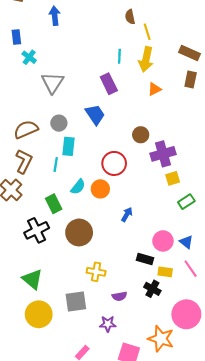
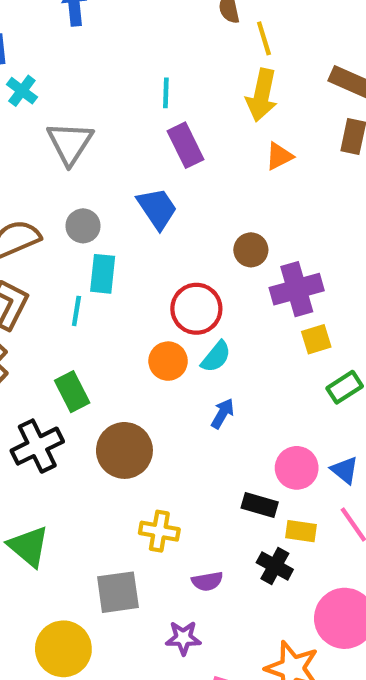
cyan line: (119, 56) -> (166, 93), moved
cyan semicircle: (78, 187) -> (216, 357), moved
yellow circle: (39, 314) -> (63, 649), moved

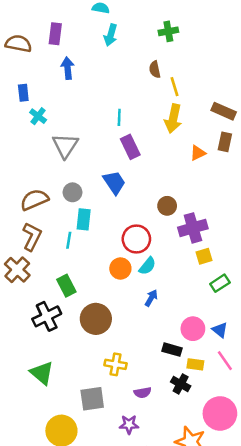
orange triangle: (279, 156) -> (198, 153), moved

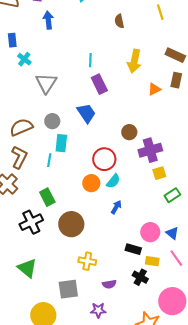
yellow line: (174, 87) -> (160, 12), moved

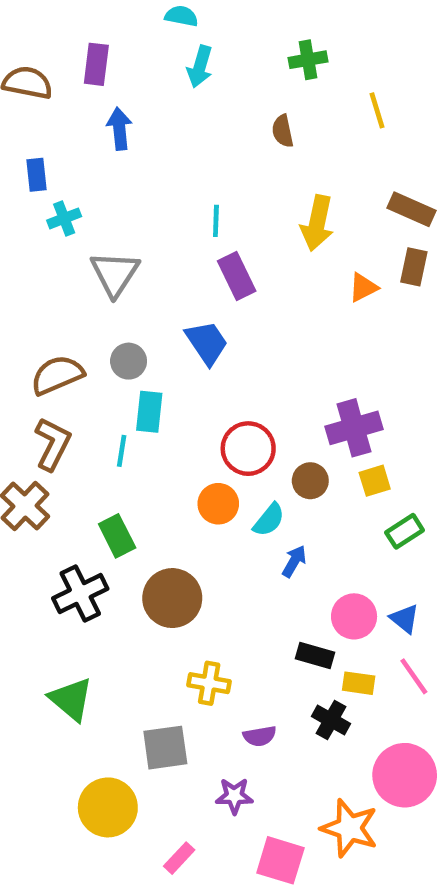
cyan cross: (24, 59) -> (64, 218), turned 32
brown circle: (129, 132) -> (310, 481), moved
cyan semicircle: (113, 181) -> (269, 520), moved
blue arrow: (116, 207) -> (294, 561), moved

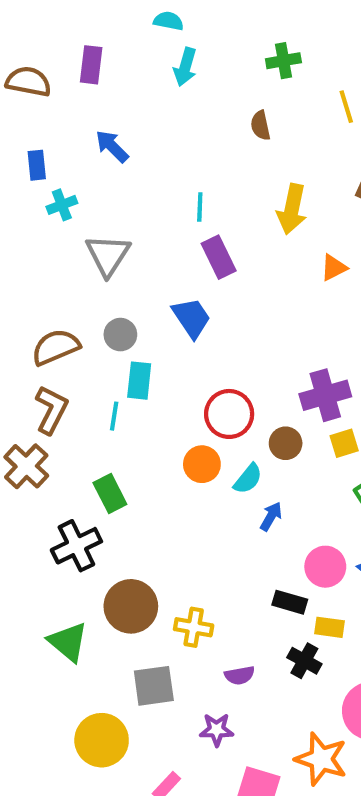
blue arrow: (119, 129) -> (112, 146), moved, turned -39
brown circle: (172, 598) -> (131, 606), moved

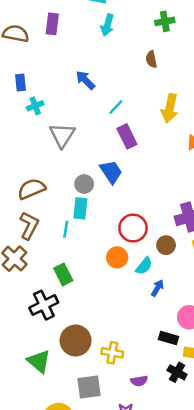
blue arrow: (112, 146) -> (85, 80), moved
cyan line: (200, 207) -> (116, 107), turned 42
gray circle: (120, 335) -> (84, 184), moved

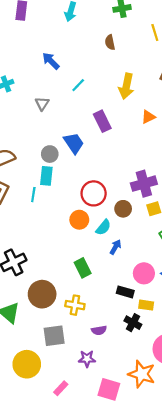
gray triangle: (62, 135) -> (42, 104), moved, size x0.6
purple rectangle: (127, 136) -> (102, 121), moved
green rectangle: (63, 274) -> (83, 268), moved

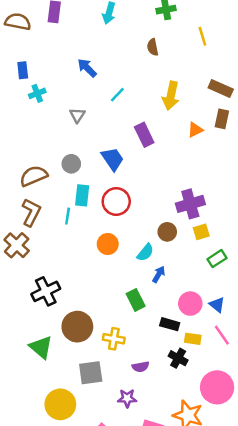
gray circle: (50, 154) -> (71, 164), moved
red circle: (94, 193) -> (116, 201), moved
orange circle: (79, 220) -> (108, 244), moved
green rectangle: (83, 268) -> (136, 300), moved

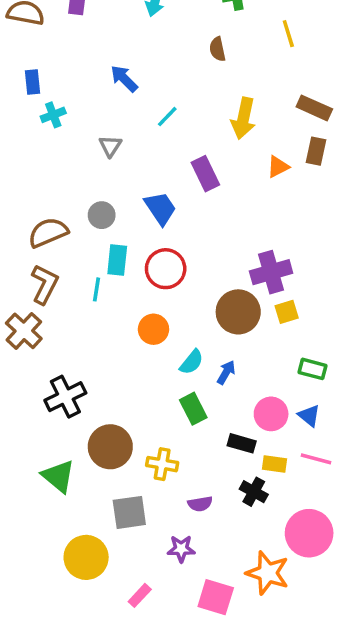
brown circle: (167, 232) -> (238, 312), size x1.6
cyan semicircle: (145, 253) -> (192, 362), moved
green rectangle: (217, 259) -> (313, 369), moved, turned 48
pink line: (222, 335) -> (316, 459), turned -40

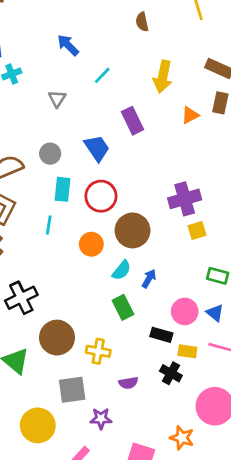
cyan line: (96, 289) -> (49, 225), moved
brown circle: (238, 312) -> (133, 230), moved
purple star: (181, 549) -> (101, 419), moved
orange star: (268, 573) -> (182, 438), size x0.7

